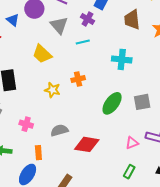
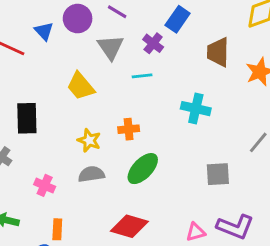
green ellipse: (112, 103) -> (143, 169), moved
gray semicircle: (59, 130) -> (91, 174), moved

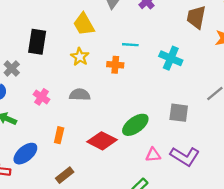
cyan line: (142, 76) -> (130, 45), moved
yellow star: (89, 140) -> (80, 57), moved
green ellipse: (143, 169) -> (135, 125), moved
orange rectangle: (57, 229) -> (59, 135), moved

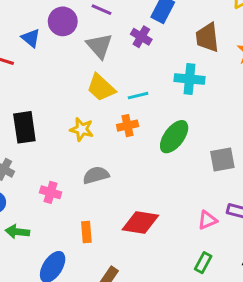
yellow trapezoid: (84, 24) -> (101, 88), moved
cyan cross: (171, 58) -> (189, 79), moved
green ellipse: (135, 125) -> (174, 137), moved

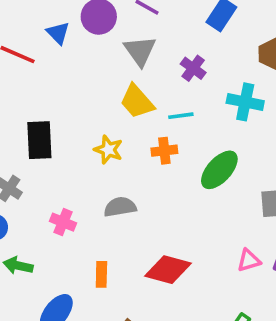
purple cross: (141, 37) -> (193, 68), moved
pink triangle: (207, 220) -> (249, 261), moved

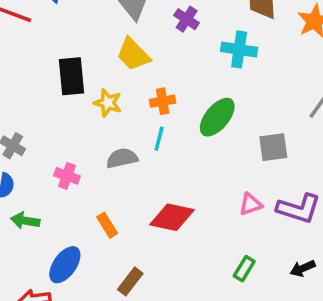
cyan line: (181, 116) -> (159, 139), moved, turned -65
black rectangle: (39, 140) -> (72, 76), moved
orange rectangle: (101, 274) -> (107, 225), turned -30

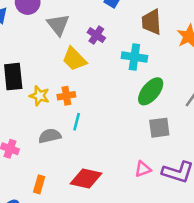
yellow trapezoid: (133, 54) -> (74, 59), moved
orange cross: (163, 101) -> (66, 96), moved
green ellipse: (217, 117) -> (151, 91), moved
orange rectangle: (107, 225) -> (39, 184), turned 48

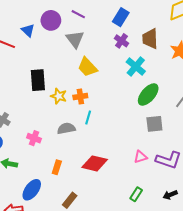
purple cross: (96, 35) -> (121, 41), moved
cyan cross: (134, 57) -> (136, 67), turned 30

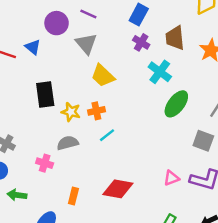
blue triangle: (28, 30) -> (33, 47), moved
cyan line: (88, 118) -> (107, 135), turned 40
gray square: (154, 124) -> (203, 141), moved, turned 30
gray semicircle: (66, 128) -> (68, 143), moved

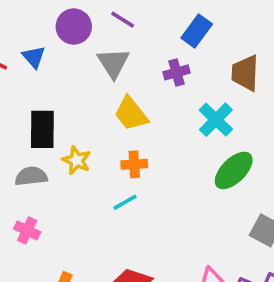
purple cross: (141, 42) -> (176, 72), moved, turned 35
orange cross: (96, 111) -> (134, 164), moved
gray semicircle: (68, 143) -> (31, 176), moved

